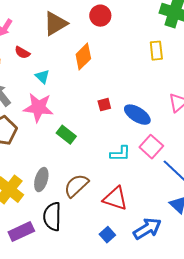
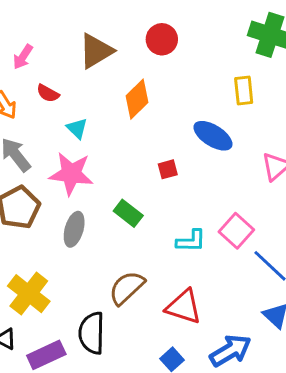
blue ellipse: (137, 115) -> (213, 136), moved
green rectangle: (66, 135) -> (128, 213), moved
gray ellipse: (41, 180) -> (74, 229), moved

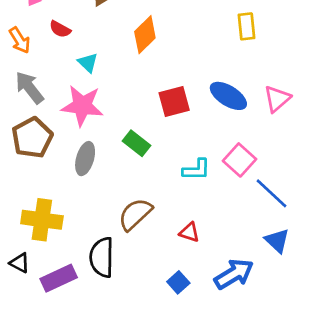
blue ellipse: (213, 136) -> (228, 96), moved
red square: (168, 169) -> (174, 101), size x1.6
yellow cross: (29, 294) -> (42, 220), turned -30
red triangle: (184, 307) -> (189, 232), size x0.6

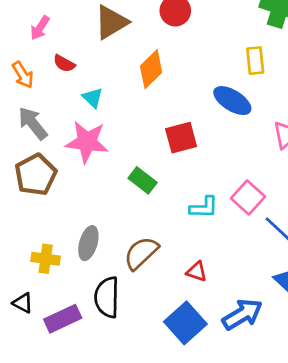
blue ellipse: (228, 96) -> (232, 101), moved
gray ellipse: (85, 159) -> (88, 243), moved
yellow cross: (42, 220) -> (46, 259), size x0.7
blue square: (178, 282) -> (185, 323), size x1.8

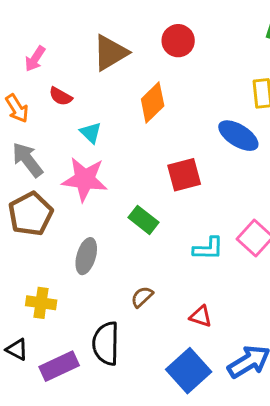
gray ellipse: (88, 243) -> (86, 256), moved
brown semicircle: (141, 253) -> (142, 297), size x0.6

